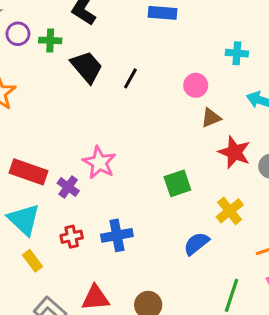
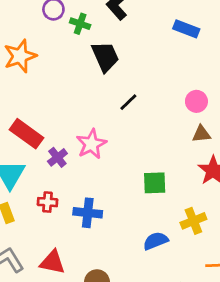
black line: (130, 78) -> (128, 102), moved

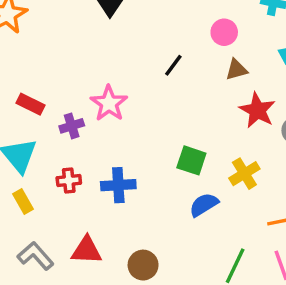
black line: (128, 102) -> (173, 65), moved
red rectangle: (27, 134) -> (30, 104), size x0.7
purple cross: (57, 157) -> (72, 126), turned 30
green square: (155, 183) -> (191, 160), moved, turned 30

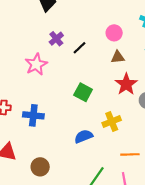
purple cross: (72, 126) -> (56, 39), moved, turned -32
green square: (191, 160) -> (83, 92), moved

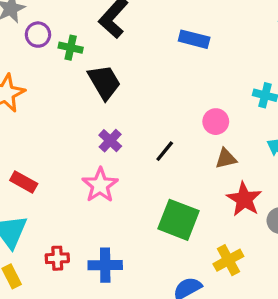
purple cross: (56, 39) -> (110, 141), moved
green square: (83, 92) -> (179, 220), size x1.4

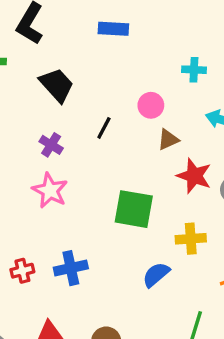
black trapezoid: (104, 82) -> (57, 85), moved
black line: (165, 151) -> (104, 128), moved
yellow cross: (228, 260) -> (191, 239), turned 36

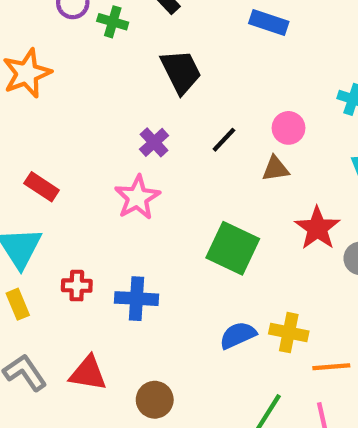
brown triangle: (168, 140) -> (275, 169), moved
yellow cross: (191, 239) -> (289, 333), moved

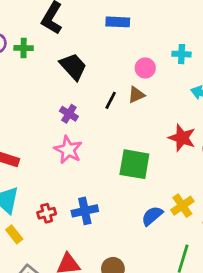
pink circle: (289, 128) -> (145, 68), moved
brown triangle: (275, 169) -> (136, 95), moved
yellow cross: (289, 333) -> (182, 206), turned -30

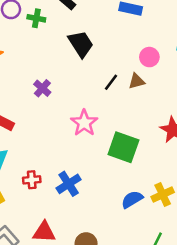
purple cross: (69, 114) -> (42, 88), moved
pink star: (68, 150) -> (84, 123), moved
blue cross: (85, 211) -> (69, 184), turned -30

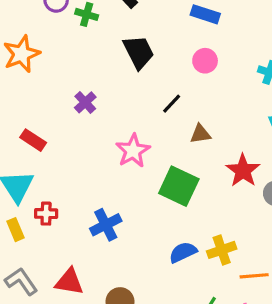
pink circle: (149, 57) -> (205, 61), moved
brown triangle: (137, 81) -> (200, 134), moved
red cross: (32, 180) -> (46, 214), moved

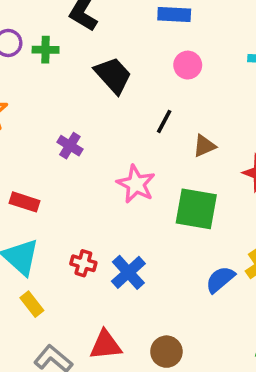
red cross: (46, 214) -> (83, 263), moved, turned 30

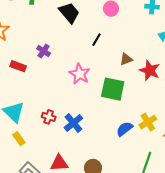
brown triangle: (204, 146) -> (126, 59), moved
red rectangle: (25, 202) -> (18, 66), moved

